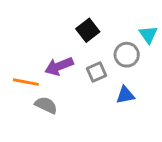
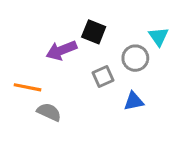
black square: (88, 30) -> (94, 32), turned -30
purple arrow: (59, 66) -> (61, 50), moved

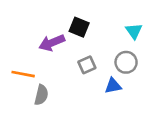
gray circle: (135, 58) -> (126, 62), moved
gray semicircle: (49, 112) -> (41, 95), turned 78

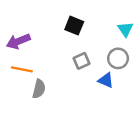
purple arrow: (52, 43) -> (18, 41), moved
blue triangle: (113, 86) -> (106, 80), turned 35

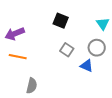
gray square: (82, 61) -> (67, 50), turned -32
gray semicircle: (39, 89) -> (32, 86), moved

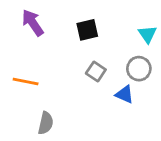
black square: (61, 21) -> (87, 30), turned -35
purple arrow: (15, 34) -> (33, 23), moved, turned 78

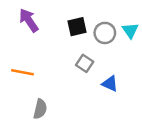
gray circle: (139, 69) -> (105, 33), moved

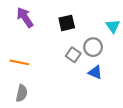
gray circle: (105, 33) -> (93, 47), moved
gray semicircle: (40, 109) -> (22, 93), moved

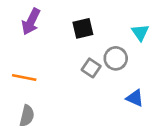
purple arrow: (25, 17) -> (31, 21), turned -120
blue triangle: (95, 72) -> (135, 98), moved

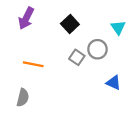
black square: (83, 28) -> (70, 24), turned -30
orange line: (24, 78) -> (33, 64), moved

